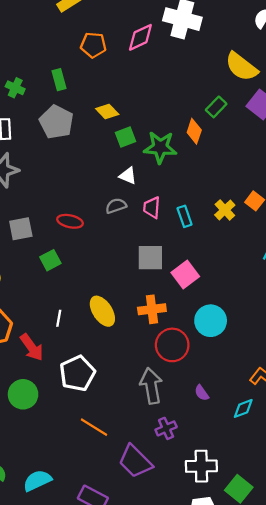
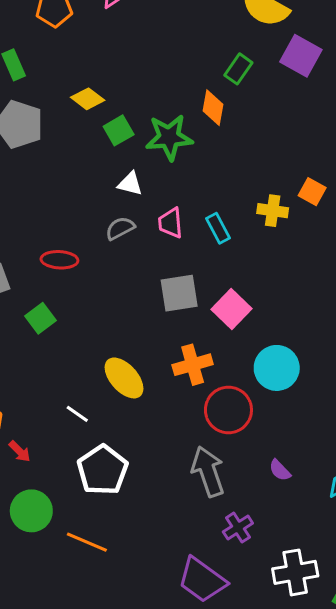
yellow cross: (225, 210) -> (273, 211), turned -30
white line: (59, 318) -> (77, 414), moved, turned -56
red arrow: (32, 347) -> (20, 451), moved, size x0.6
orange line: (94, 427) -> (87, 542), moved

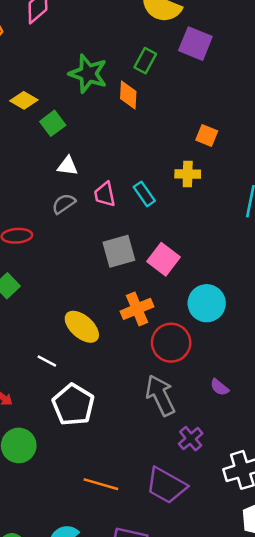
green star: (169, 137) -> (88, 74), moved, turned 30
orange square: (312, 192) -> (207, 135), moved
orange line: (87, 542) -> (101, 484), moved

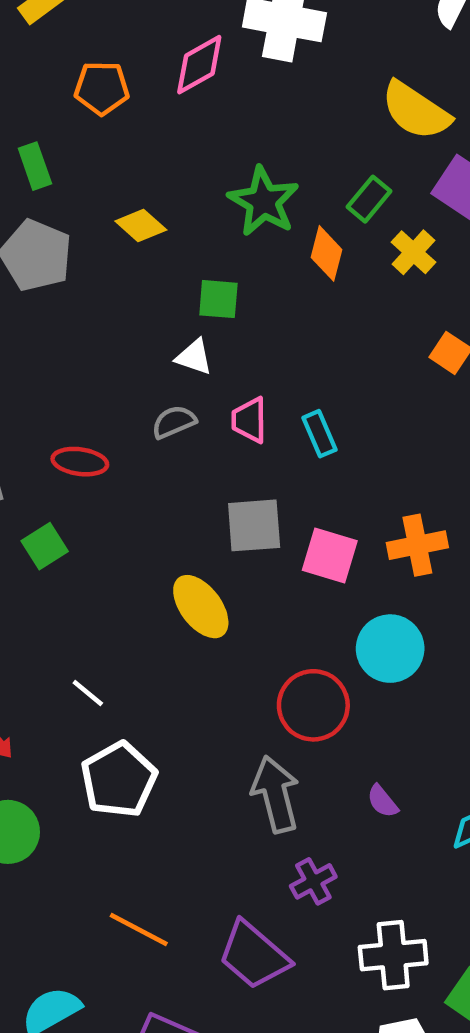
green square: (53, 123) -> (218, 299), moved, turned 30
yellow cross: (188, 174) -> (413, 252), moved, turned 30
pink square: (164, 259) -> (330, 555), turned -32
orange cross: (137, 309) -> (417, 545), moved
yellow ellipse: (82, 327) -> (201, 607), moved

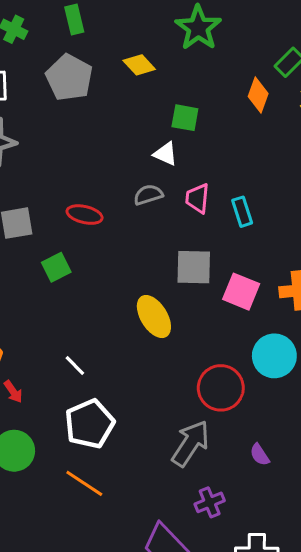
green star: (264, 201) -> (198, 28), moved
gray arrow: (276, 794) -> (191, 443), turned 42
orange line: (139, 930) -> (84, 483), moved

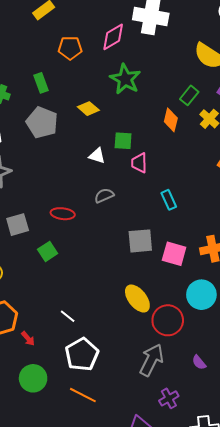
white triangle: (165, 154) -> (97, 156), moved
pink trapezoid: (197, 198) -> (139, 163), moved
yellow ellipse: (154, 317) -> (137, 299), moved

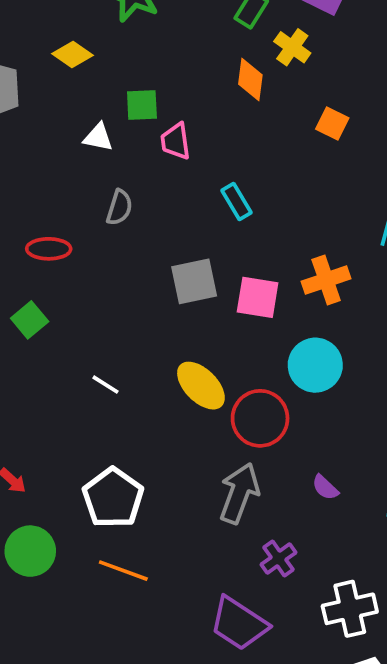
orange diamond: (171, 120) -> (250, 79), moved
gray semicircle: (104, 196) -> (119, 207), turned 138
white line: (68, 316) -> (105, 385), moved

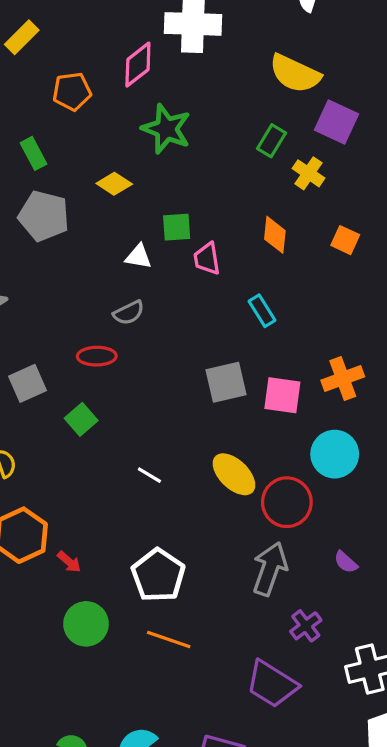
orange diamond: (250, 79) -> (275, 235), moved
gray semicircle: (119, 207) -> (129, 313), moved, turned 48

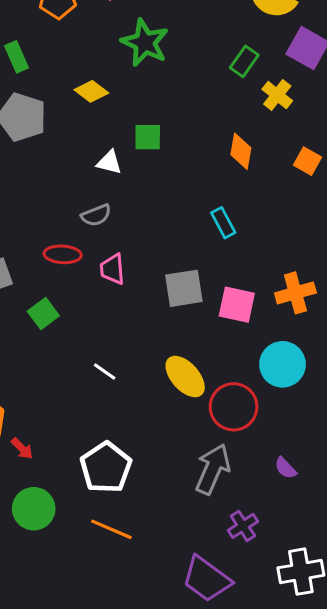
pink trapezoid: (207, 259) -> (112, 269), moved

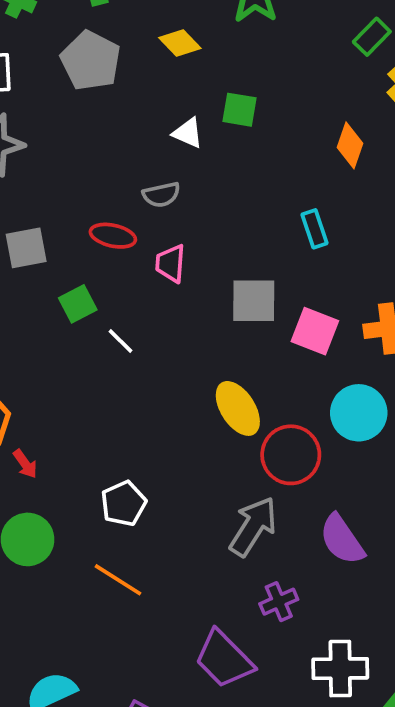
white line: (105, 371) -> (120, 341), moved
white pentagon: (106, 467) -> (124, 503), size x0.7
purple semicircle: (285, 468) -> (342, 540), size x1.8

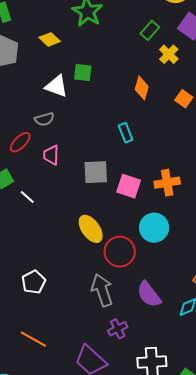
white triangle: (188, 133) -> (56, 86), size x1.4
red ellipse: (113, 236) -> (20, 142), turned -55
gray arrow: (253, 526) -> (102, 290), turned -48
orange line: (118, 580) -> (33, 339), moved

